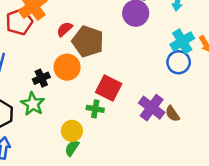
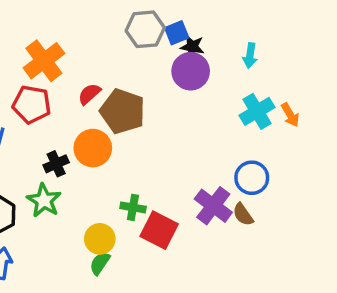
red pentagon: (19, 22) -> (32, 104), moved, turned 30
blue circle: (179, 62) -> (252, 178), moved
red square: (109, 88) -> (159, 230), moved

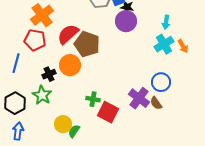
cyan arrow: (250, 55) -> (166, 22), moved
red semicircle: (89, 94) -> (68, 34), size x1.6
yellow circle: (100, 239) -> (63, 124), moved

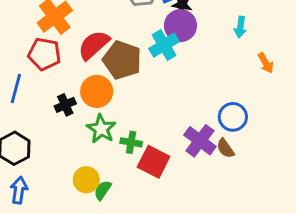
cyan cross: (164, 44) -> (164, 45), moved
green star: (42, 95) -> (101, 129), moved

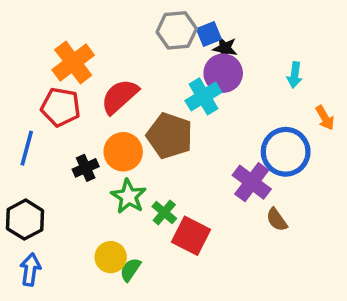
brown pentagon: (122, 60) -> (170, 136), moved
blue circle: (233, 117) -> (286, 152), moved, size x1.4
purple cross: (200, 141) -> (252, 182), moved
green cross: (131, 142) -> (164, 212), turned 30

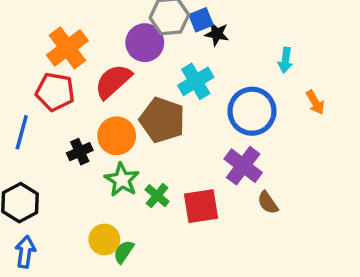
purple circle: (223, 73) -> (145, 43), moved
blue circle: (286, 152) -> (252, 111), moved
red square: (191, 236) -> (201, 206), moved, turned -36

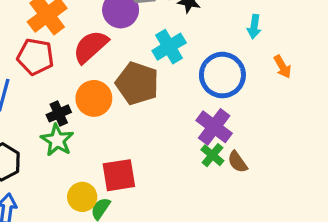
green star: (122, 180) -> (57, 140), moved
green cross: (157, 196) -> (212, 155), moved
red square: (201, 206) -> (119, 175), moved

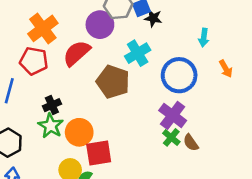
orange circle: (94, 98) -> (79, 132), moved

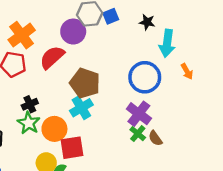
black star: (153, 18) -> (147, 22), moved
cyan arrow: (204, 38) -> (167, 43), size x1.6
cyan cross: (138, 53) -> (81, 108), moved

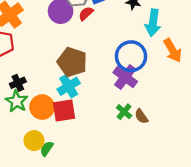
red semicircle: (52, 57) -> (86, 14), moved, size x0.6
orange arrow: (187, 71) -> (173, 50), size x1.5
purple cross: (139, 114) -> (125, 77), moved
red square: (72, 148) -> (64, 111), moved

